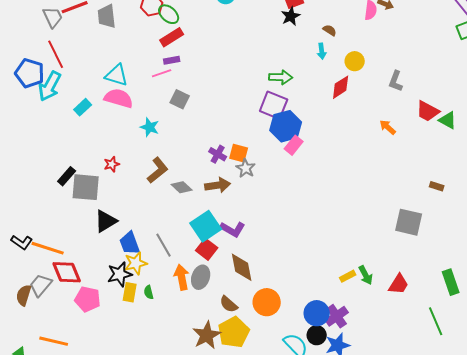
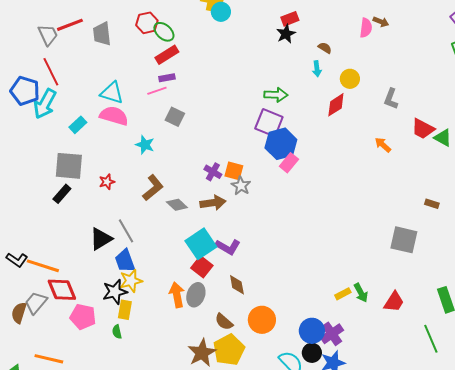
gray square: (86, 187) -> (69, 166), moved
gray line: (164, 245) -> (126, 231), moved
brown diamond: (242, 267) -> (237, 285), size x0.7
green semicircle: (149, 292) -> (117, 332), moved

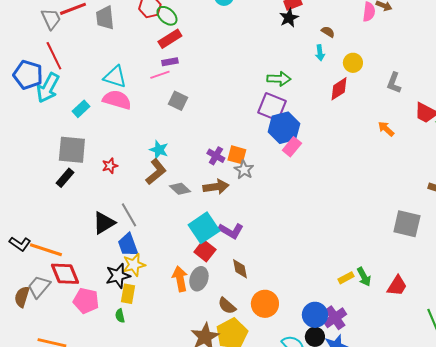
cyan star: (145, 145) -> (159, 150), moved

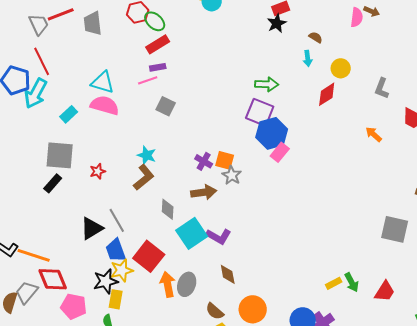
gray diamond: (180, 189) -> (168, 209), moved, turned 50
red square: (205, 251) -> (149, 256), moved, size x1.4

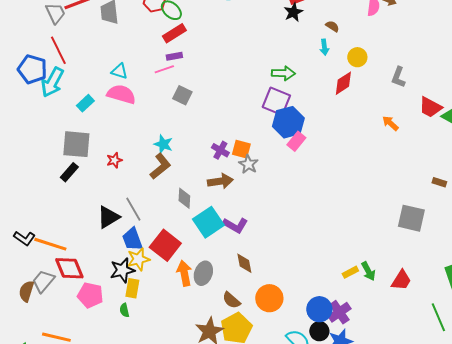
cyan triangle: (103, 82) -> (119, 71), size x0.7

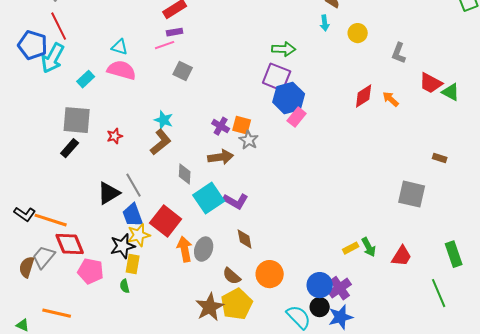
red diamond: (343, 83) -> (364, 96), moved

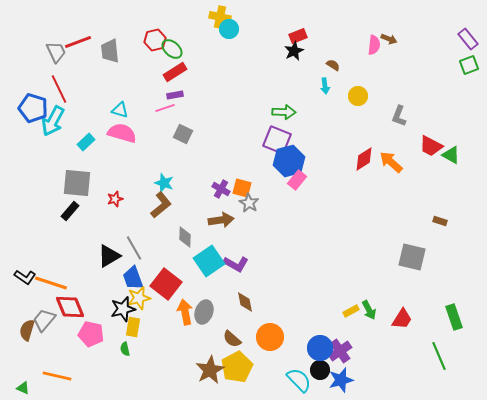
orange arrow: (391, 99) -> (391, 162), size x1.4

